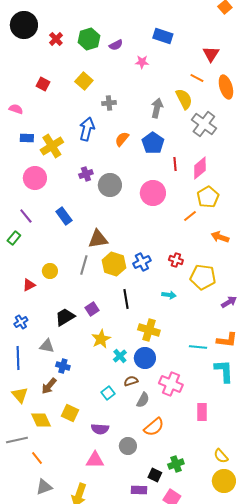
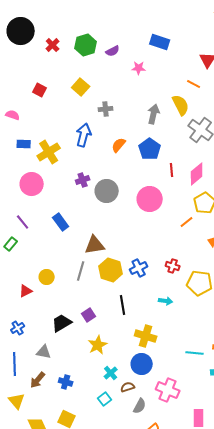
cyan cross: (120, 356) -> (111, 373), moved
blue cross: (63, 366) -> (66, 382), moved
brown arrow: (49, 386) -> (38, 380), moved

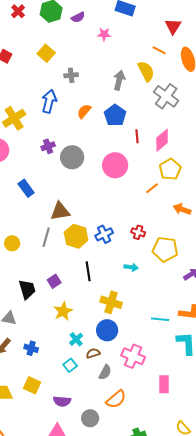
black trapezoid: (62, 323) -> (27, 289), turned 105

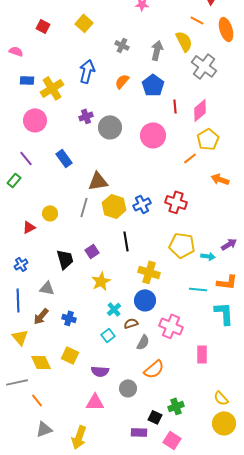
gray cross: (71, 75) -> (122, 45), moved, turned 32
red cross: (138, 232) -> (176, 202), size x1.5
yellow pentagon: (165, 249) -> (182, 245), moved
cyan arrow: (131, 267) -> (208, 256), moved

